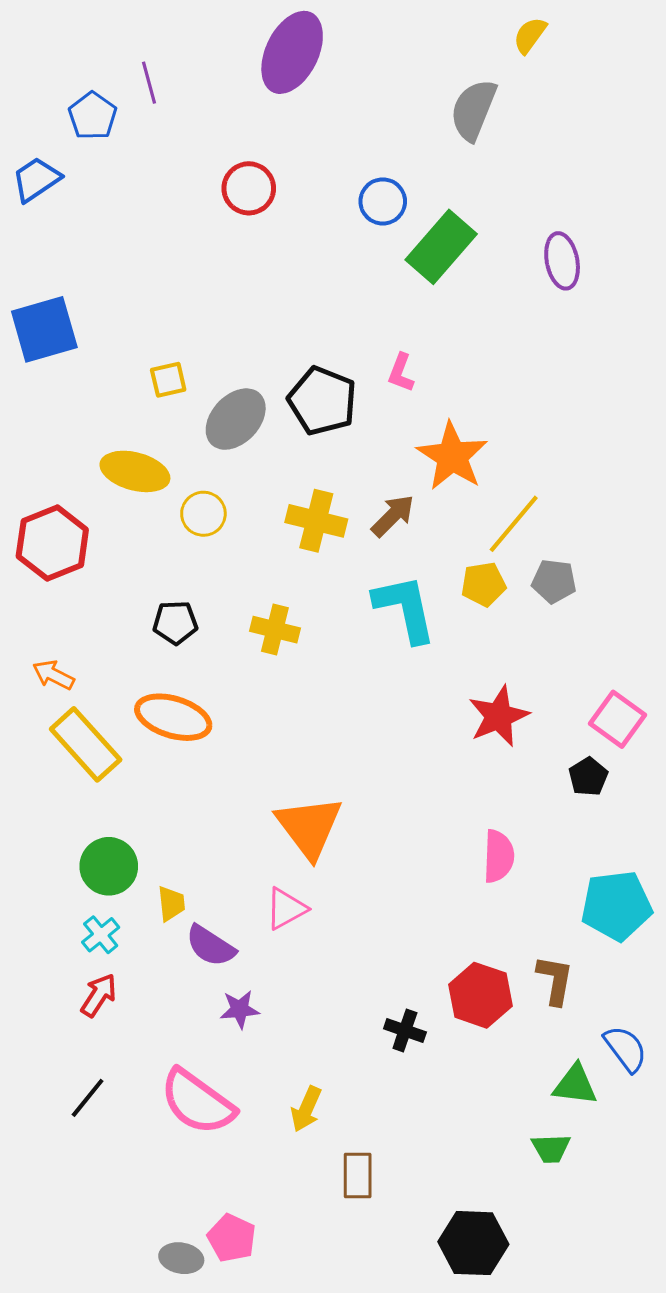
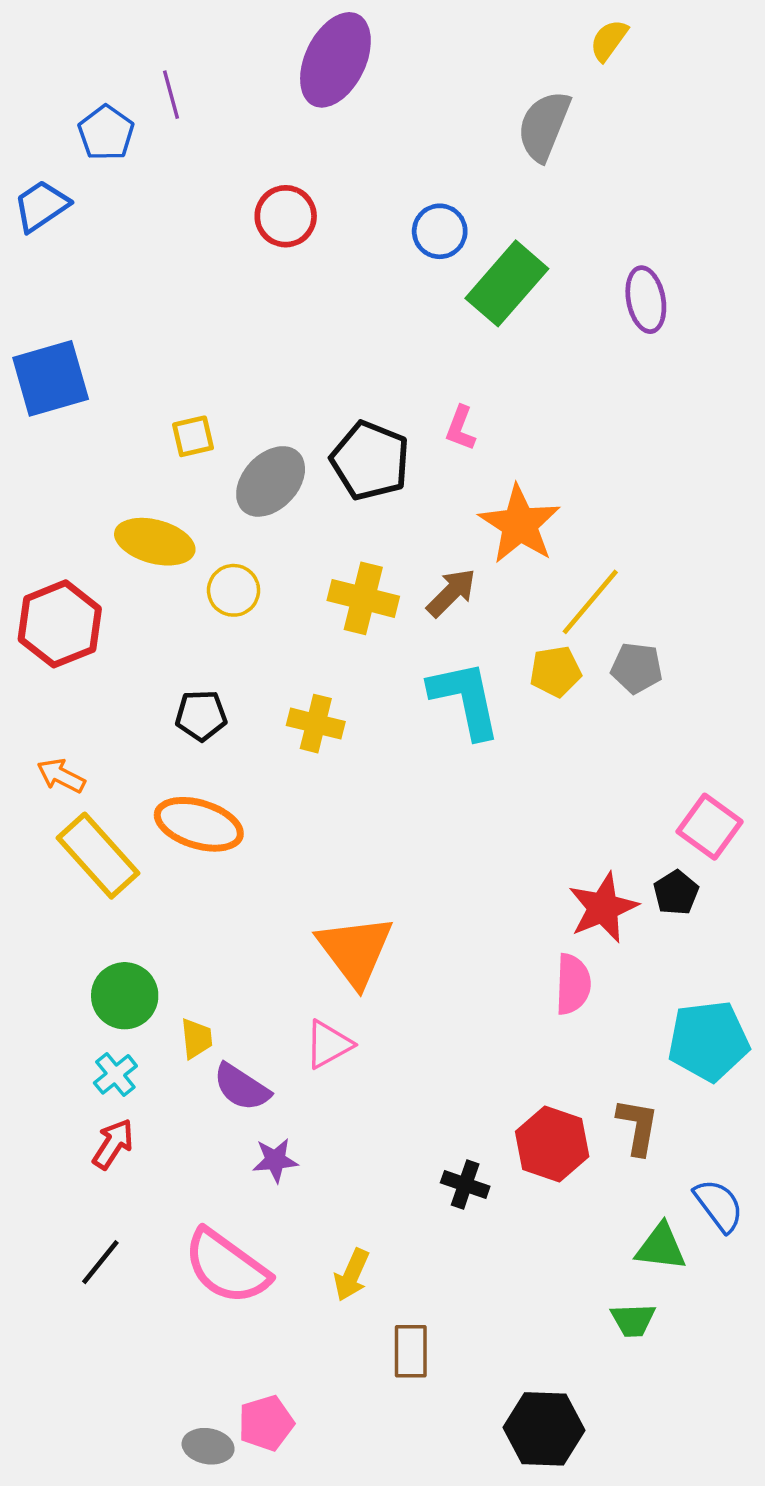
red star: (499, 716) -> (603, 908), moved
pink pentagon: (232, 1238) -> (266, 1423), turned 30

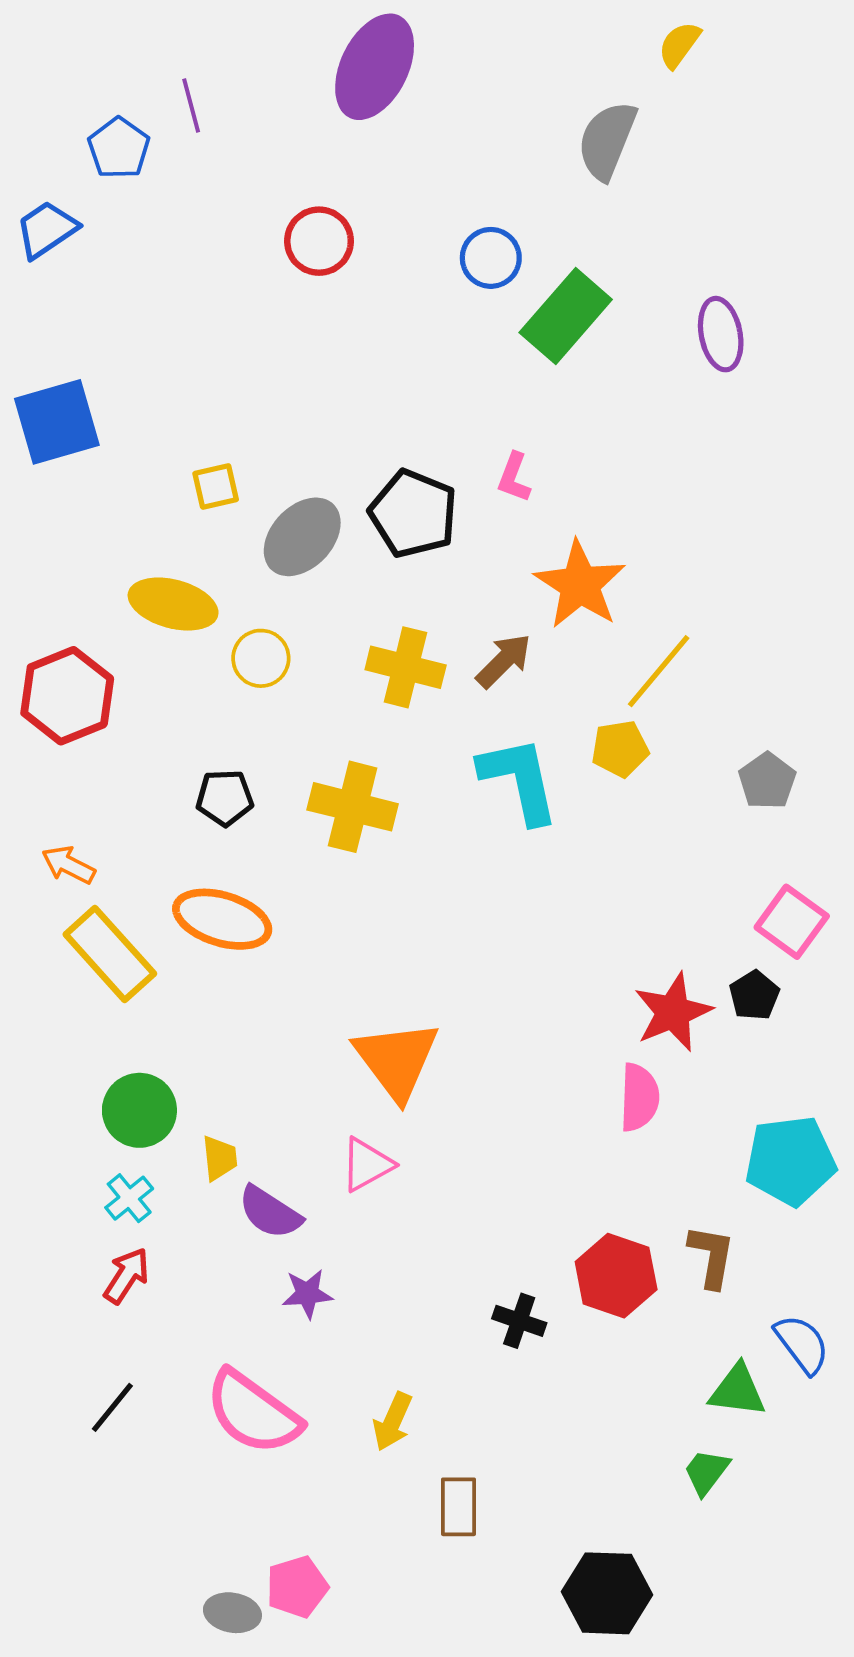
gray pentagon: (637, 668) -> (767, 781), moved, turned 30
yellow cross: (316, 724) -> (353, 807), size x1.4
green trapezoid: (633, 1320) -> (706, 1472), turned 129

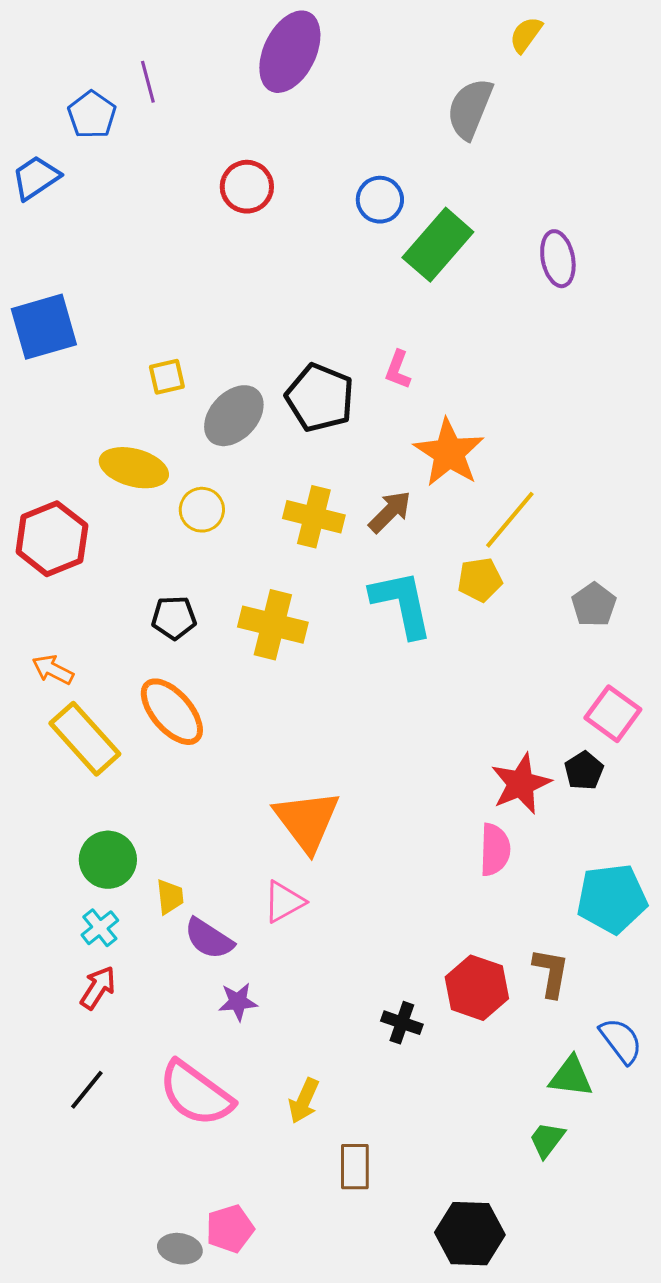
orange ellipse: (222, 919) -> (172, 712), turned 32

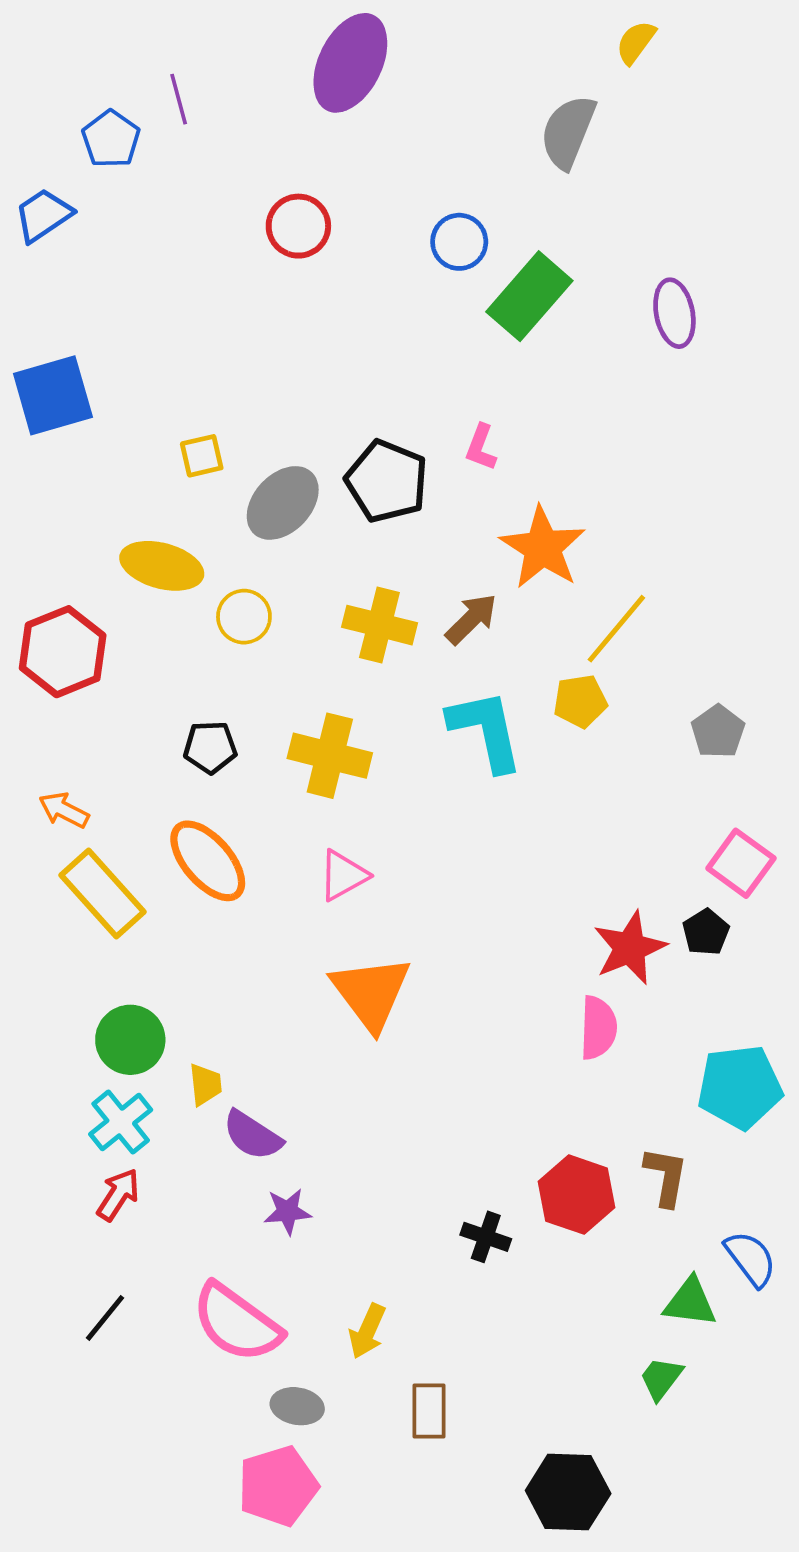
pink triangle: (284, 902) -> (343, 875), moved
cyan cross: (100, 928) -> (121, 1122), size x1.4
pink pentagon: (230, 1229) -> (278, 1486), size x1.4
gray ellipse: (180, 1249) -> (297, 1406), moved

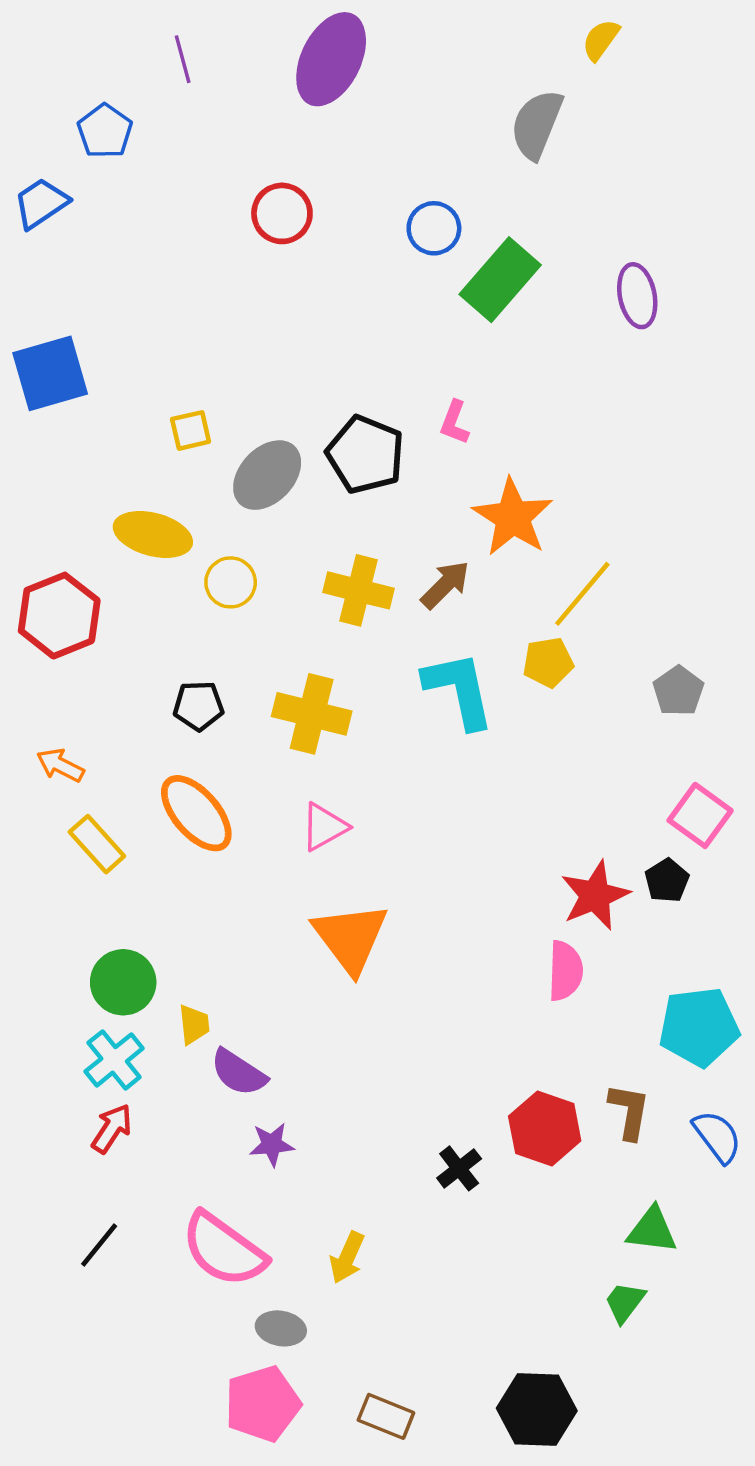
purple line: (179, 99) -> (183, 59), moved
yellow rectangle: (103, 894) -> (97, 844), size x0.7
black cross: (486, 1237) -> (459, 1168), turned 33
blue semicircle: (751, 1259) -> (717, 1136), moved
brown rectangle: (429, 1411) -> (386, 1416), moved, turned -68

